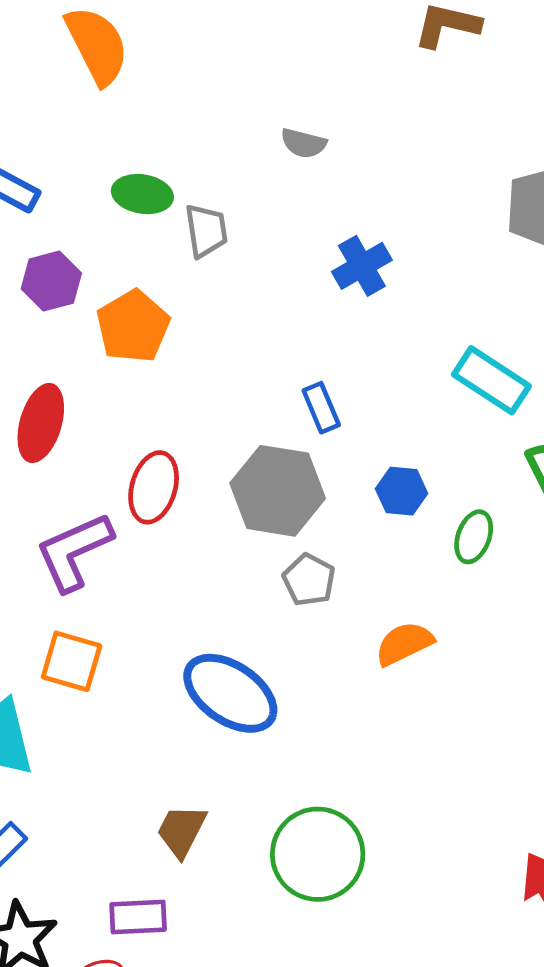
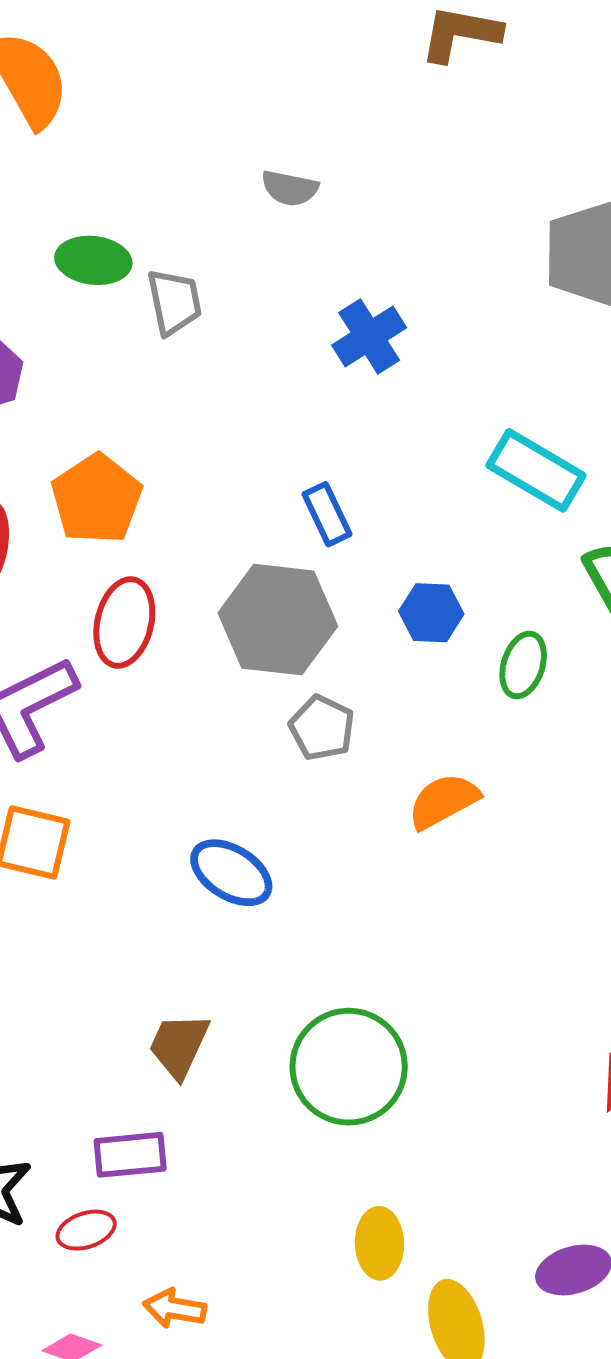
orange pentagon: (133, 326) -> (97, 499), moved
blue ellipse: (230, 693) -> (231, 873), size x0.7

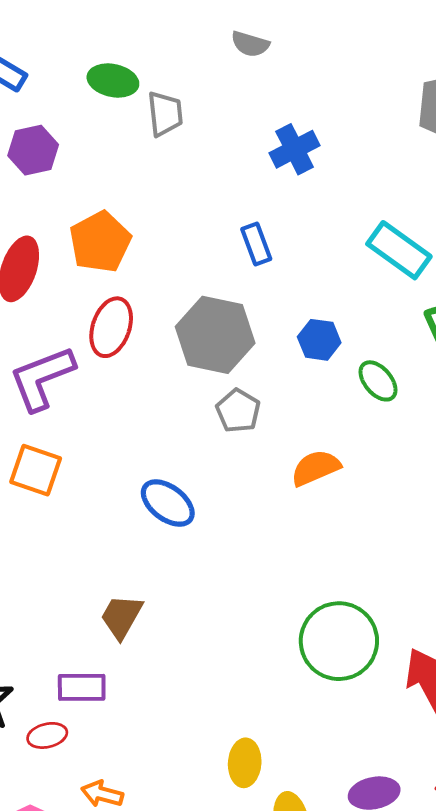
blue rectangle: (327, 514) -> (256, 244), moved
green ellipse: (523, 665) -> (378, 381), turned -63
green circle: (349, 1067) -> (339, 641), moved

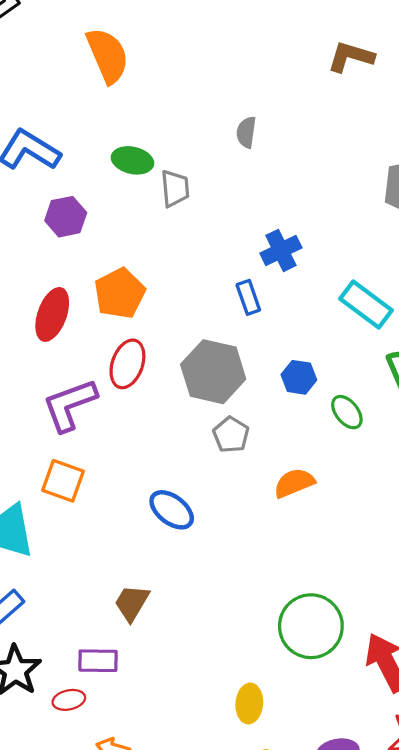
gray semicircle: (250, 44) -> (246, 132), turned 80
blue cross: (295, 149) -> (281, 250), moved
yellow ellipse: (245, 763) -> (249, 703), moved

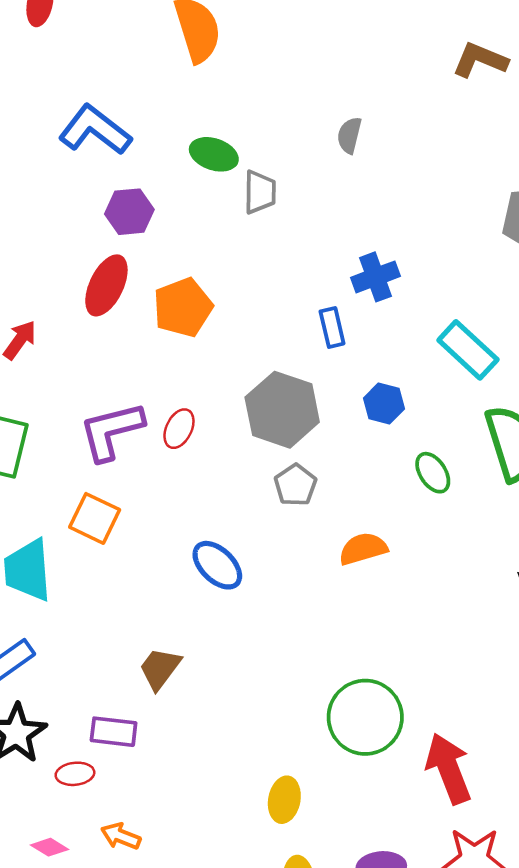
red ellipse: (52, 314) -> (106, 285), moved
red ellipse: (127, 364) -> (179, 429), moved, size x0.7
blue hexagon: (299, 377) -> (384, 403), moved

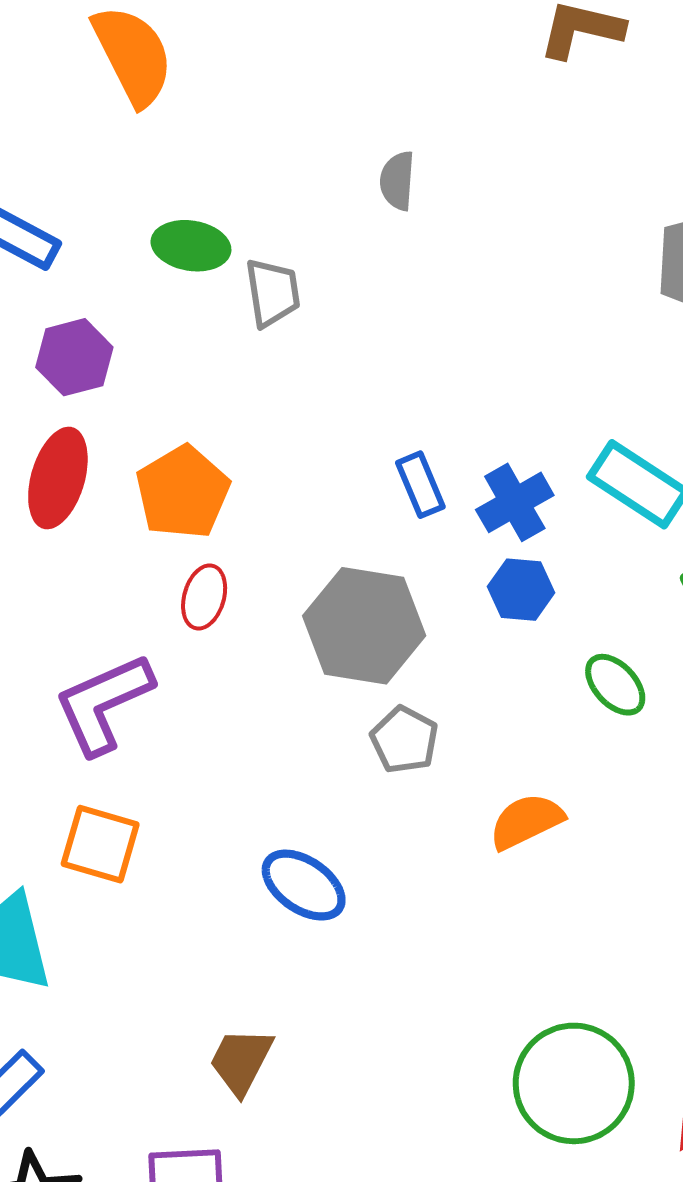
blue cross: (376, 277) -> (515, 502), moved
red ellipse: (179, 429) -> (204, 597), moved

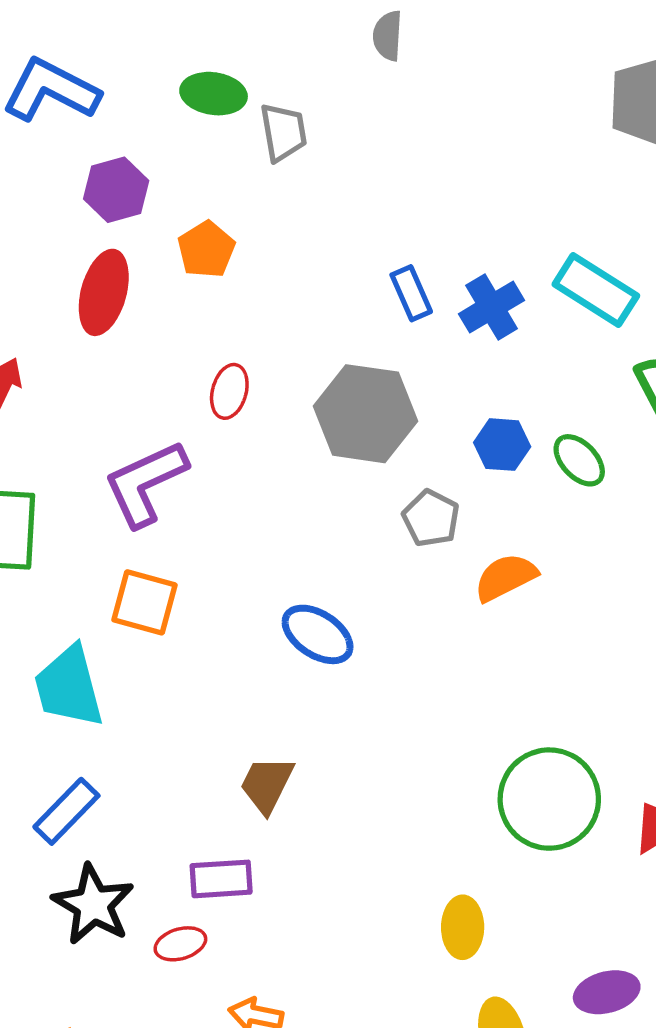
orange pentagon: (183, 492) -> (206, 250), moved, size x0.7
blue hexagon: (521, 590) -> (502, 445), moved
gray pentagon: (404, 740) -> (431, 518), moved

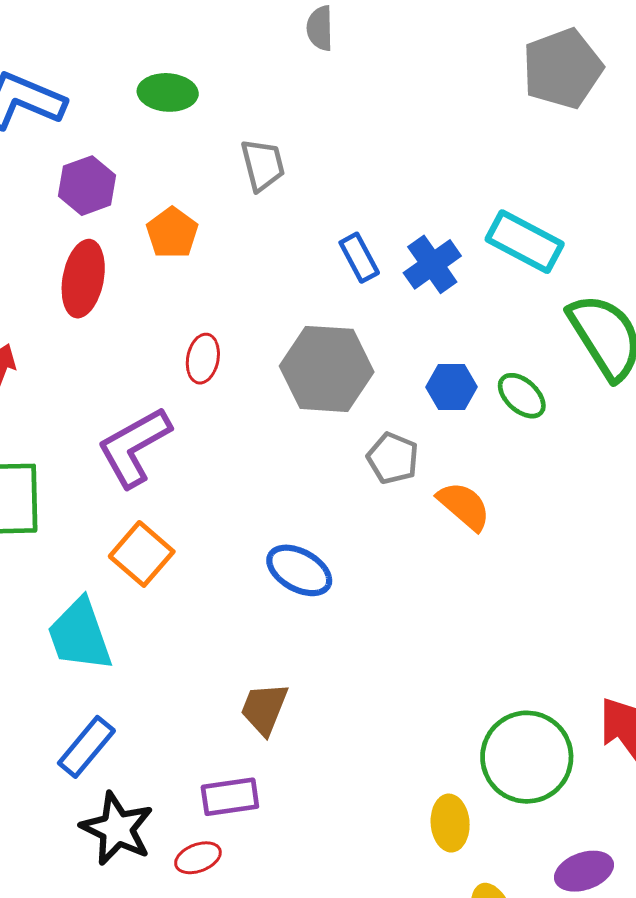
gray trapezoid: (283, 132) -> (263, 165), moved
orange semicircle: (506, 577) -> (464, 506), turned 72
orange square: (145, 602) -> (142, 554), turned 30
green circle: (549, 799) -> (527, 757), moved

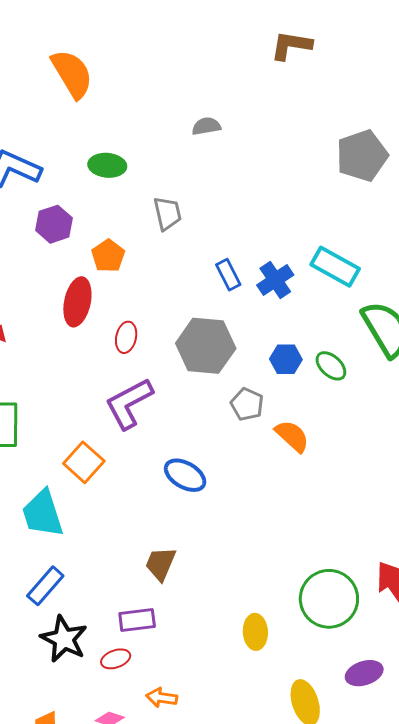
gray semicircle: (320, 28) -> (206, 126), turned 80
red ellipse: (83, 279) -> (77, 302), moved
purple L-shape: (134, 447) -> (129, 403), moved
yellow ellipse: (450, 823) -> (255, 632), moved

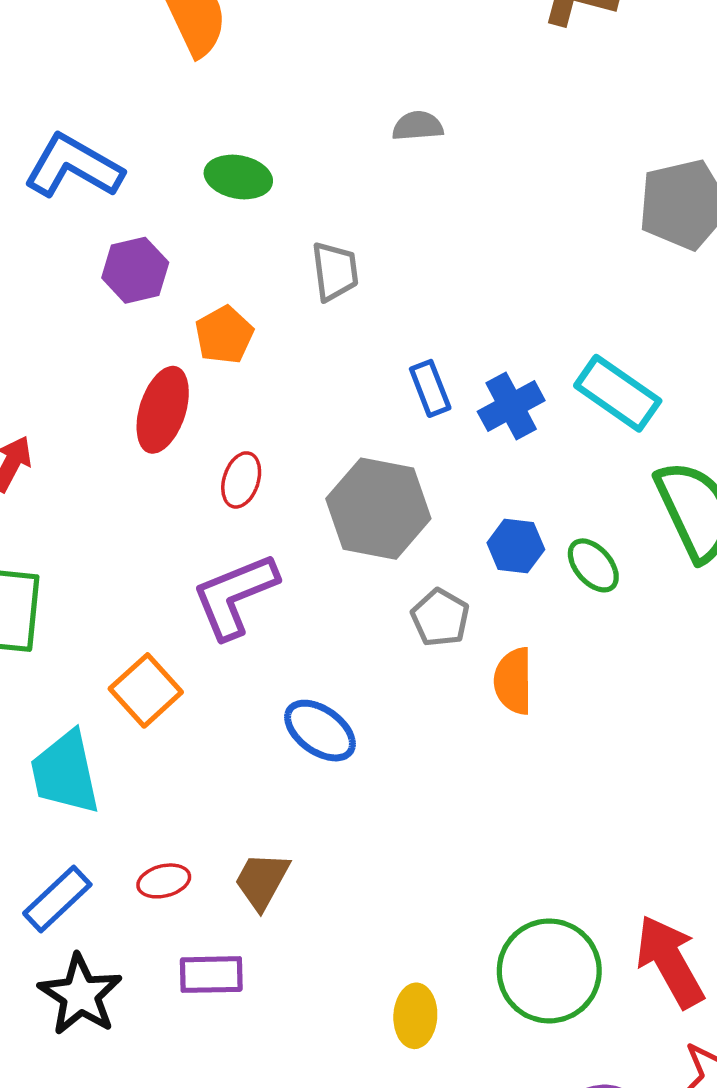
orange semicircle: (292, 436) -> (513, 681), turned -138
red ellipse: (116, 659) -> (164, 881), moved

